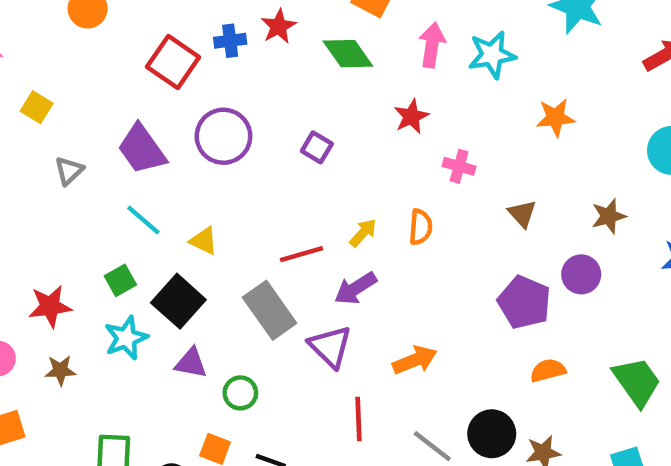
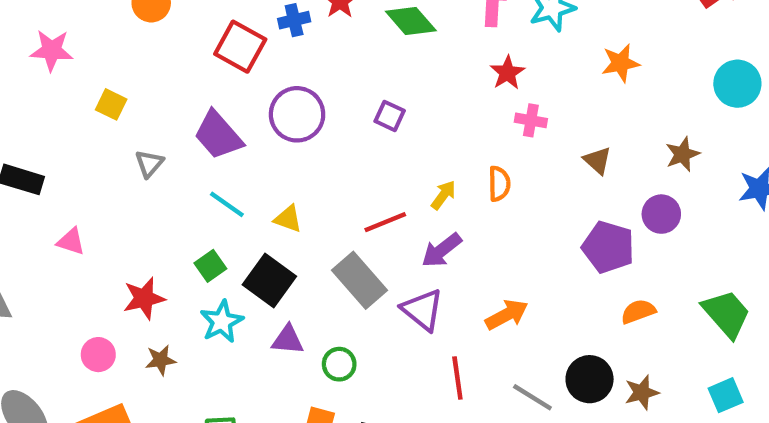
red star: (411, 116) -> (507, 73), moved

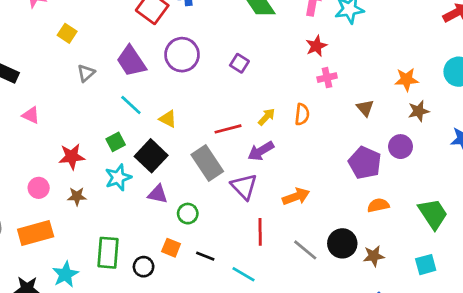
orange star: (621, 63) -> (406, 79), moved
pink cross: (531, 120) -> (327, 78), turned -30

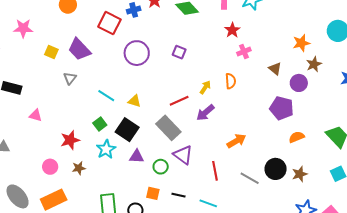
purple trapezoid: (131, 61) -> (79, 49), moved
purple circle: (401, 147) -> (299, 83), moved
purple triangle: (244, 187) -> (183, 155), moved

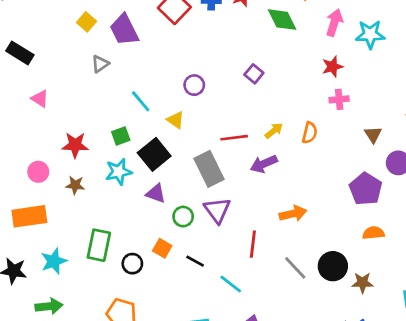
purple circle: (137, 53) -> (194, 85), moved, size x0.6

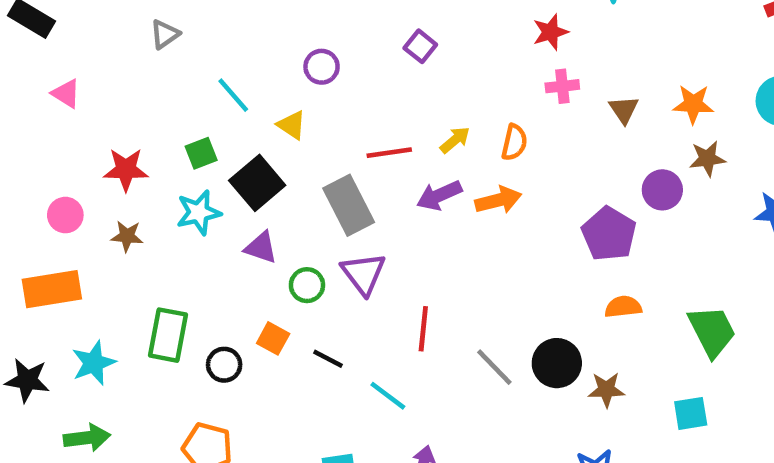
brown triangle: (373, 135) -> (624, 110), moved
orange arrow: (293, 214) -> (498, 200), moved

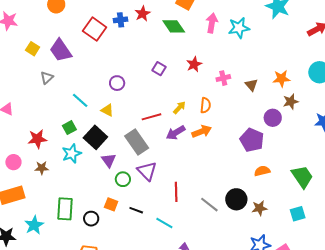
red star: (550, 32) -> (194, 64), moved
purple triangle: (261, 248) -> (109, 160), moved, turned 42

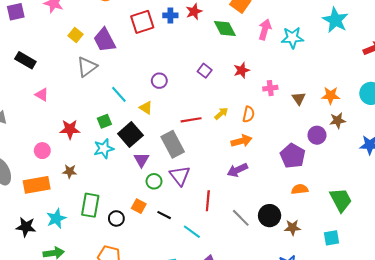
red square: (95, 29) -> (142, 22), turned 30
gray triangle: (47, 78) -> (87, 67), size x1.5
purple arrow: (176, 133) -> (237, 170), moved
brown star: (42, 168) -> (70, 171), moved

